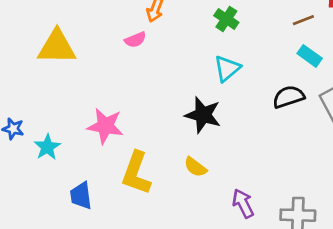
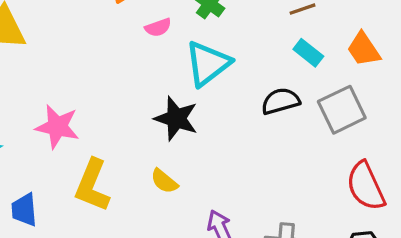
pink semicircle: (135, 40) -> (158, 27), moved
cyan triangle: (227, 69) -> (208, 64), size x1.4

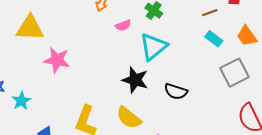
black semicircle: (281, 101) -> (176, 91), moved, turned -145
pink star: (57, 127) -> (57, 60), moved
yellow semicircle: (164, 181) -> (129, 118), size x1.5

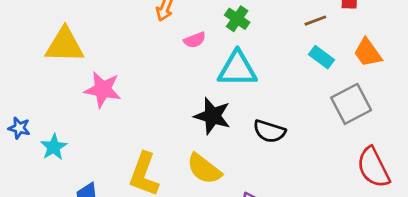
cyan triangle: (153, 47) -> (237, 69), turned 40

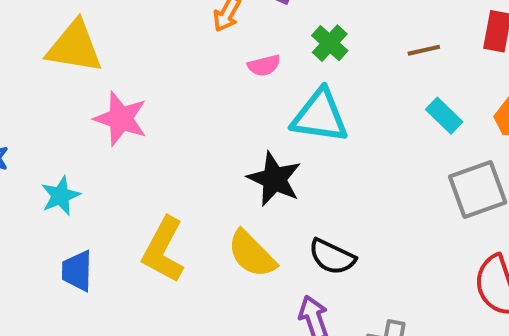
brown line: (315, 21) -> (424, 50), moved
black semicircle: (269, 131) -> (332, 257), moved
cyan star: (54, 147) -> (60, 196), moved

